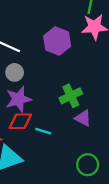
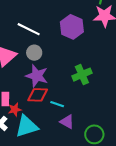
purple star: (19, 99) -> (37, 76), turned 30
purple triangle: (83, 118) -> (67, 122), moved

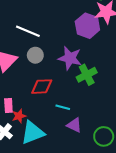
purple hexagon: (72, 27) -> (87, 26), moved
purple star: (37, 76) -> (70, 58), moved
red diamond: (38, 95) -> (42, 87), moved

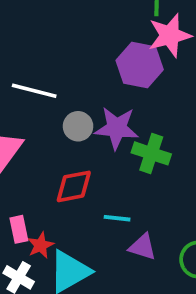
gray circle: (35, 55) -> (78, 126), moved
green cross: (87, 75) -> (151, 153), turned -36

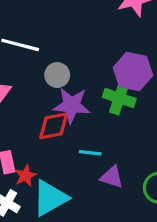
purple hexagon: (140, 65) -> (133, 72), moved
purple star: (117, 128) -> (72, 105), moved

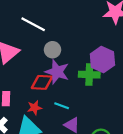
green cross: (119, 98) -> (89, 75), turned -30
red star: (26, 176) -> (34, 108), moved

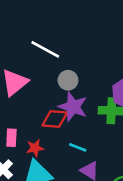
red star: (34, 108) -> (35, 148), moved

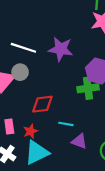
gray circle: (68, 80) -> (20, 72), moved
purple star: (73, 107) -> (61, 49), moved

